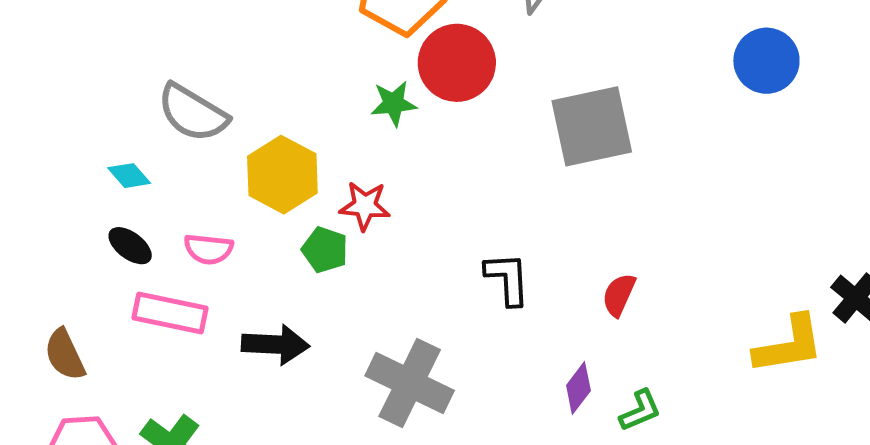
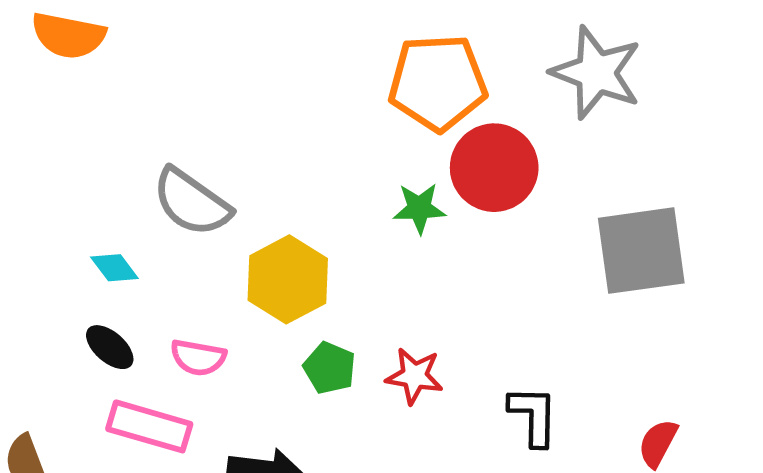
red star: (365, 206) -> (414, 376), moved

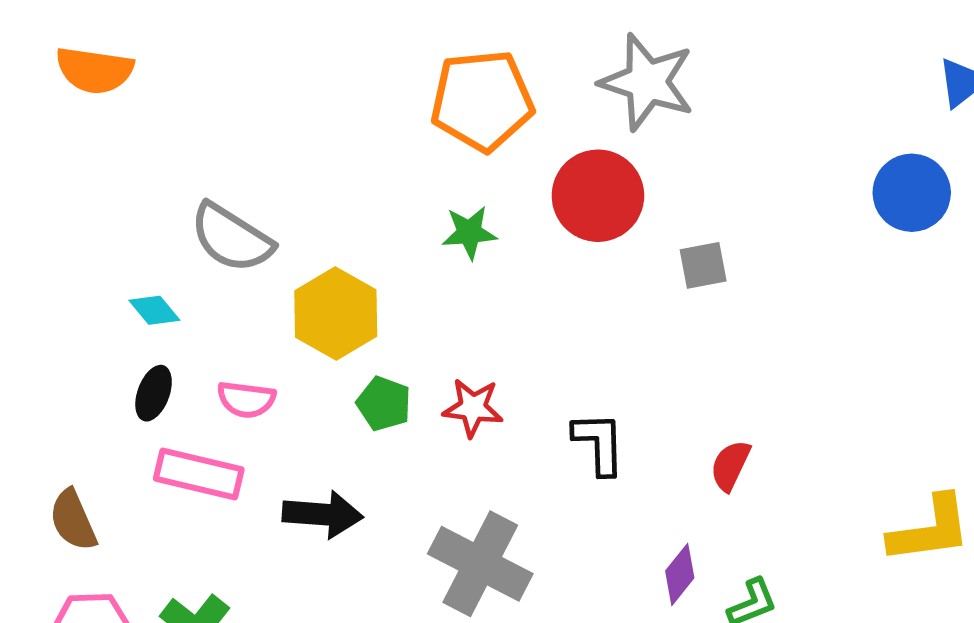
red circle: (494, 168) -> (598, 196), moved
gray square: (641, 251) -> (703, 265), size x0.5
black ellipse: (110, 347) -> (154, 393), turned 72

